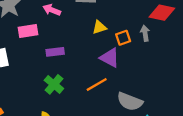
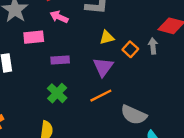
orange square: (123, 38) -> (130, 49), turned -32
purple triangle: (110, 58) -> (103, 67), moved, turned 35

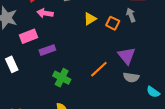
purple rectangle: (60, 60) -> (47, 50), moved
purple triangle: (103, 67) -> (127, 56), moved
gray semicircle: (134, 115) -> (131, 77), size x0.7

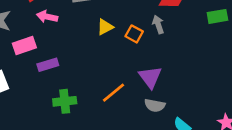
green cross: (62, 78) -> (65, 101), turned -36

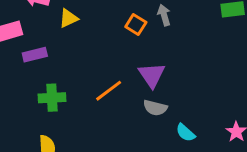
yellow triangle: (105, 27) -> (69, 18), moved

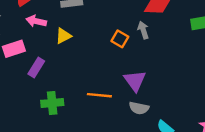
purple rectangle: (35, 55) -> (36, 68), turned -42
orange line: (109, 91) -> (99, 95), turned 45

